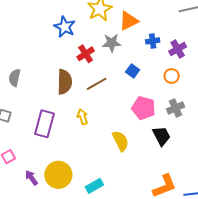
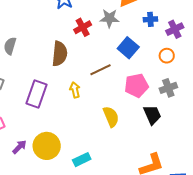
blue square: (133, 71) -> (128, 48), size x1.5
brown line: (97, 84) -> (100, 70), moved
pink pentagon: (144, 108) -> (136, 85), turned -30
purple arrow: (31, 178) -> (19, 147), turned 77

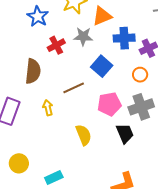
blue cross: (150, 19) -> (124, 38), size x1.5
gray cross: (168, 88) -> (141, 107), size x1.4
yellow circle: (47, 146) -> (19, 163), size x0.7

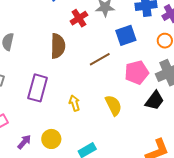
blue square: (102, 66) -> (126, 35), turned 35
yellow arrow: (48, 108) -> (74, 103), moved
black trapezoid: (125, 133) -> (154, 101), turned 65

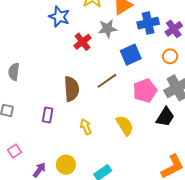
brown semicircle: (58, 46) -> (71, 89), moved
purple rectangle: (38, 88) -> (48, 115), size x0.6

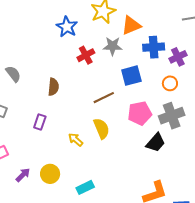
gray semicircle: (14, 72) -> (13, 74), turned 126
brown semicircle: (71, 89) -> (53, 87), moved, size x0.7
yellow semicircle: (125, 125) -> (101, 128), moved
yellow arrow: (86, 127) -> (76, 140), turned -35

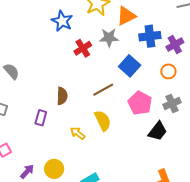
blue square: (131, 76) -> (130, 66), turned -30
brown semicircle: (53, 87) -> (62, 96), moved
pink pentagon: (140, 113) -> (140, 103), turned -30
gray cross: (172, 116) -> (172, 104), size x0.7

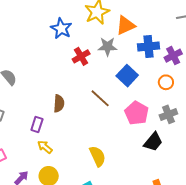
brown line: (103, 90) -> (100, 98), turned 70
yellow semicircle: (103, 121) -> (98, 156), moved
yellow arrow: (78, 133) -> (45, 147), moved

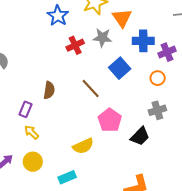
orange triangle: (125, 25) -> (122, 18), turned -45
pink pentagon: (137, 113) -> (110, 120), moved
yellow semicircle: (98, 156) -> (83, 146), turned 85

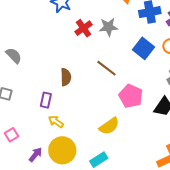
gray star: (102, 38) -> (108, 27), moved
blue square: (120, 68) -> (144, 48), moved
yellow circle: (33, 162) -> (62, 150), size x1.4

